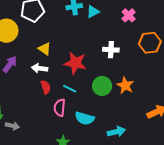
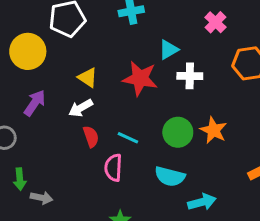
cyan triangle: (93, 12) -> (169, 50), moved
red star: (75, 63) -> (140, 78), moved
white arrow: (40, 68) -> (81, 108), turned -35
cyan semicircle: (85, 118) -> (170, 176), moved

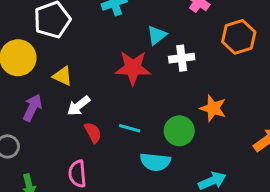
yellow triangle: (88, 78) -> (63, 76), moved
green circle: (178, 132) -> (179, 131), moved
pink semicircle: (113, 168) -> (77, 174), moved
cyan semicircle: (170, 176) -> (155, 162), moved

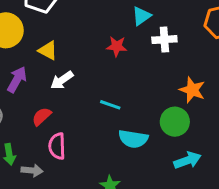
red star: (133, 68) -> (117, 46), size x0.6
green circle: (179, 131) -> (175, 122), moved
red semicircle: (93, 133) -> (42, 116), moved, turned -108

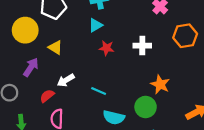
cyan triangle: (142, 16) -> (96, 25), moved
white arrow: (62, 80) -> (66, 80), moved

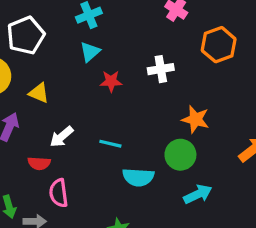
red semicircle: (47, 96) -> (39, 163), turned -128

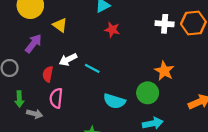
white cross: (161, 69) -> (165, 24), moved
cyan line: (110, 144) -> (92, 68), moved
red semicircle: (39, 163) -> (48, 74), turned 84

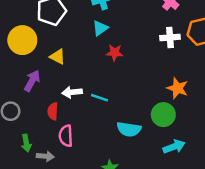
white arrow: (68, 60) -> (72, 92), turned 30

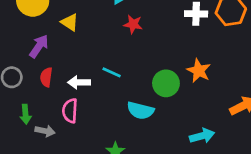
white arrow: (72, 92) -> (79, 82), moved
red semicircle: (53, 111) -> (46, 77), moved
green circle: (163, 115) -> (166, 83), moved
cyan arrow: (174, 147) -> (202, 136), moved

